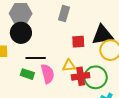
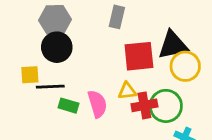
red square: (78, 42) -> (139, 56), size x1.6
black line: (36, 58) -> (50, 87), moved

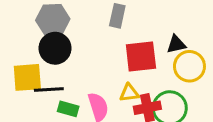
black triangle: (173, 45) -> (176, 44), size x0.6
yellow square: (30, 75) -> (27, 77), size x1.5

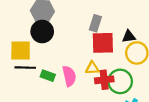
gray rectangle: (117, 16) -> (95, 23), moved
black line: (49, 90) -> (25, 68), moved

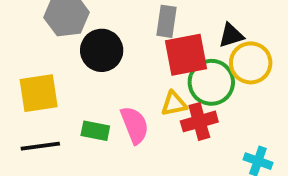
black circle: (42, 32) -> (102, 50), moved
black line: (25, 68) -> (40, 146), moved
green circle: (120, 81) -> (211, 82), moved

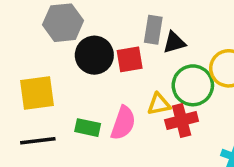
black triangle: (231, 35) -> (174, 43), moved
red square: (186, 55) -> (130, 59), moved, size x0.7
pink semicircle: (135, 125) -> (123, 123), turned 40

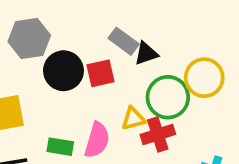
gray rectangle: (153, 30) -> (124, 41), turned -60

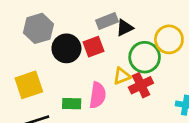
gray rectangle: (124, 41) -> (107, 21), turned -50

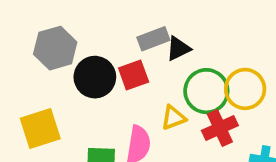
yellow circle: (169, 39) -> (245, 89), moved
red cross: (141, 85) -> (220, 128), moved

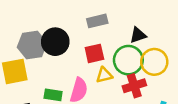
gray hexagon: (55, 48) -> (32, 45), moved
black triangle: (178, 49) -> (138, 35), moved
red square: (134, 75) -> (94, 53), moved

